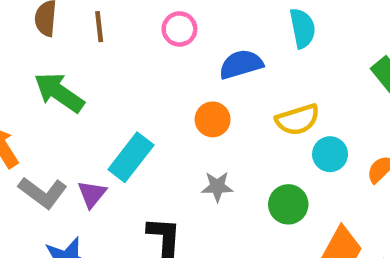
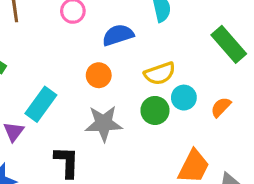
gray star: (217, 187) -> (104, 123), size x1.6
green circle: (288, 204) -> (155, 110), moved

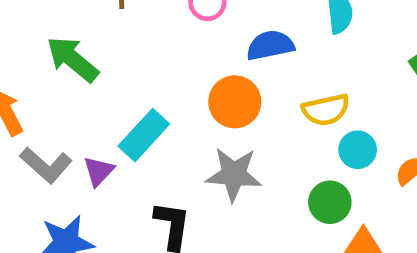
orange circle: (99, 75) -> (235, 102), size x1.4
green circle: (155, 110) -> (330, 202), moved

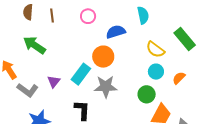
yellow semicircle: (326, 110) -> (155, 50), moved, turned 54
cyan rectangle: (144, 135) -> (81, 74), moved
purple triangle: (99, 171) -> (54, 82), moved

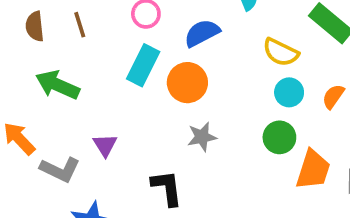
cyan rectangle: (81, 74) -> (143, 65), moved
gray star: (106, 87) -> (202, 137), size x0.7

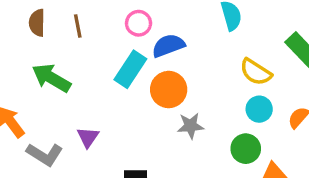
blue semicircle: (202, 33) -> (168, 46), moved
gray star: (202, 137) -> (191, 126), moved

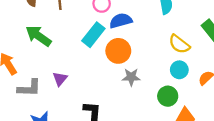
gray L-shape: (45, 154) -> (29, 88), turned -35

